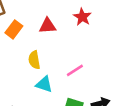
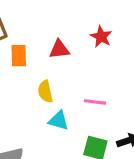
orange rectangle: (14, 29) -> (19, 56), turned -36
pink line: (75, 70) -> (95, 102), turned 42

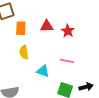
red star: (101, 37) -> (68, 31), moved
yellow semicircle: (45, 92) -> (24, 52), moved

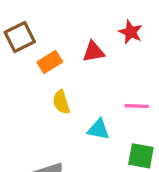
orange rectangle: (21, 28) -> (50, 62), turned 64
red star: (68, 31) -> (131, 32), moved

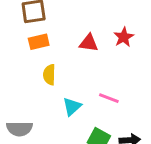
orange rectangle: (50, 62) -> (39, 42), moved
cyan triangle: (99, 129) -> (72, 107), turned 48

